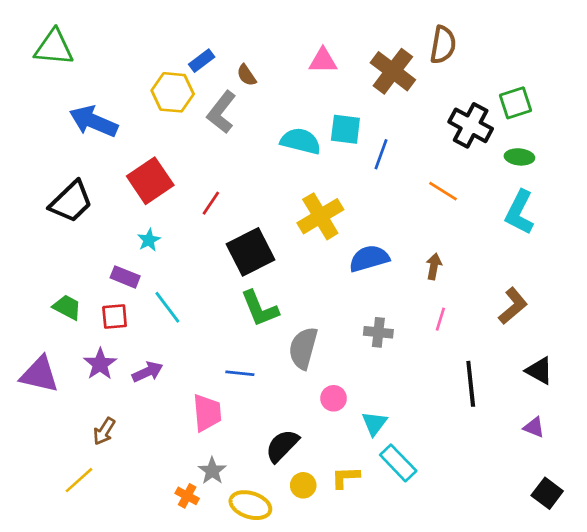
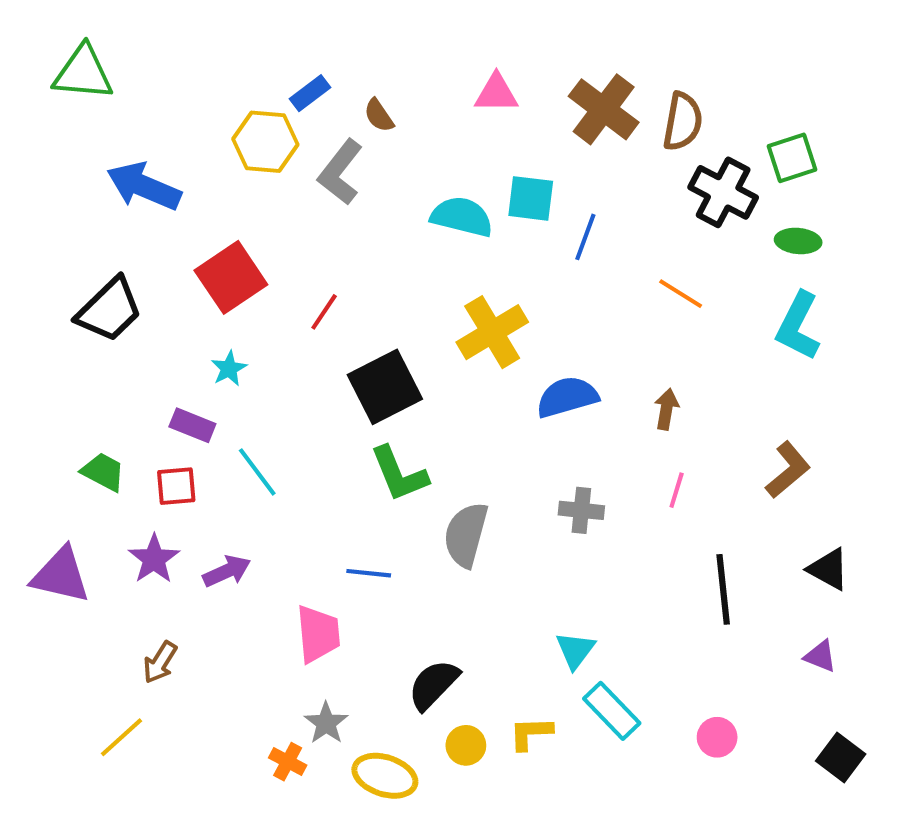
brown semicircle: (443, 45) -> (683, 121), moved
pink circle: (334, 398) -> (717, 737), moved

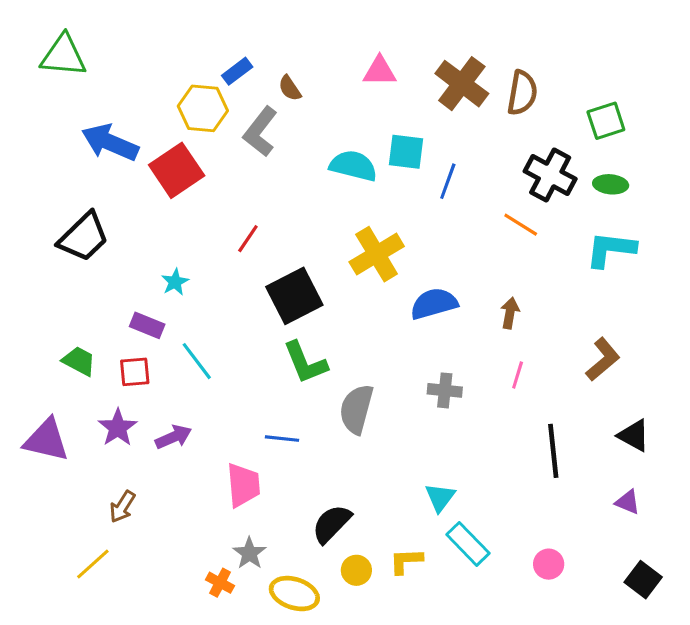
black cross: (723, 192) -> (550, 175), moved
red square: (231, 277) -> (177, 170), moved
cyan L-shape: (798, 326) -> (611, 249), turned 70

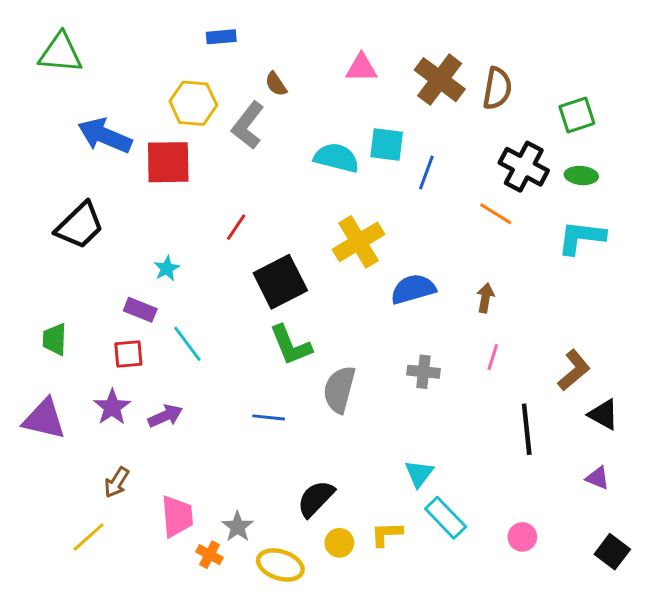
blue rectangle: (237, 71) -> (221, 37), moved, turned 32
red square: (177, 170) -> (168, 162), turned 33
brown L-shape: (603, 359) -> (574, 370), moved
green trapezoid: (79, 361) -> (55, 339), moved, turned -116
pink trapezoid: (243, 485) -> (177, 516), moved

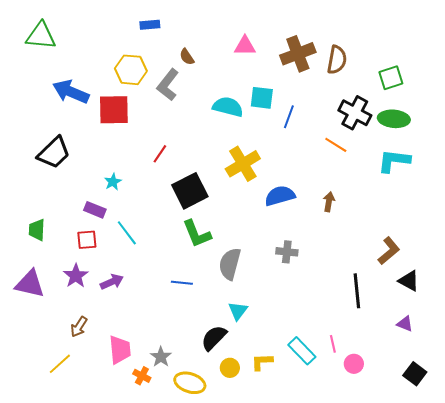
brown cross: (440, 80) -> (298, 54), turned 32
green ellipse: (581, 175) -> (394, 119), size x1.4
pink line: (493, 357) -> (333, 344), moved, turned -30
cyan triangle: (419, 474) -> (238, 311), moved

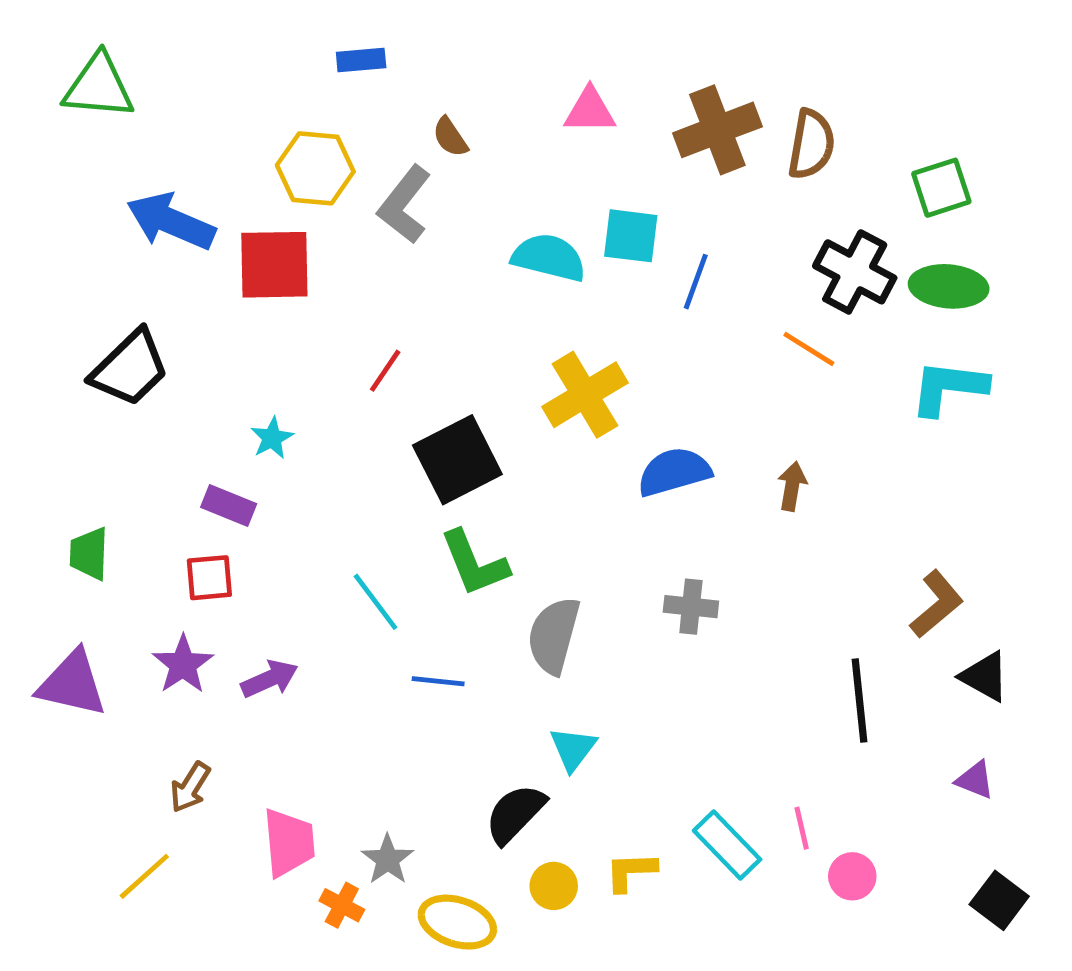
cyan line: (127, 233) -> (376, 602), moved

